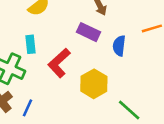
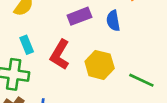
purple rectangle: (89, 32) -> (79, 16), turned -30

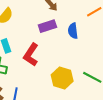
yellow hexagon: (100, 65) -> (62, 78), moved

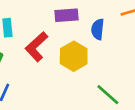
yellow hexagon: (62, 78) -> (74, 56), moved

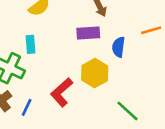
red L-shape: (37, 47) -> (62, 92), moved

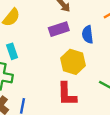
red L-shape: (62, 92) -> (67, 94), moved, turned -35

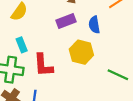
red L-shape: (67, 94) -> (43, 65), moved

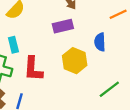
blue semicircle: (94, 25) -> (100, 42), moved
green line: (118, 75) -> (109, 89), turned -70

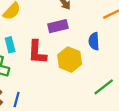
red L-shape: (33, 69) -> (37, 52), moved

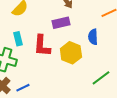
blue line: (17, 100) -> (23, 88), turned 48

